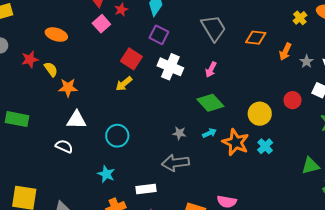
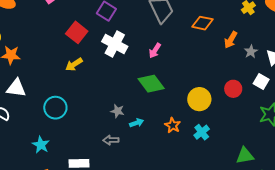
yellow arrow: (124, 84) -> (74, 64), moved
cyan arrow: (209, 133) -> (137, 123), moved
orange star: (236, 142) -> (173, 125), size x0.6
gray arrow: (175, 163) -> (111, 140), size x0.6

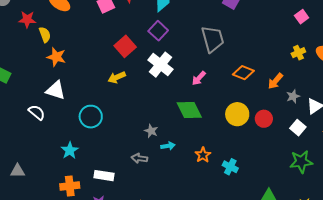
orange diamond: (203, 23) -> (243, 73), moved
red circle: (233, 89) -> (264, 119), moved
yellow circle: (199, 99) -> (237, 114), moved
cyan cross: (202, 132) -> (230, 167), turned -35

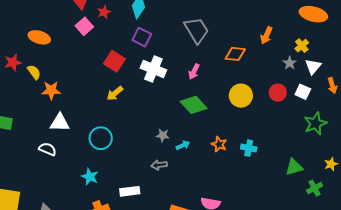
yellow cross: (298, 53) -> (302, 46), moved
orange arrow: (275, 81) -> (266, 35), moved
red circle: (264, 119) -> (278, 93), moved

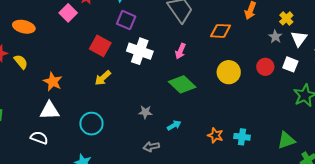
orange star: (51, 90) -> (53, 82), moved, turned 30
gray star: (163, 135) -> (145, 112), moved
orange star: (219, 144) -> (215, 135), moved
cyan cross: (249, 148) -> (242, 137), moved

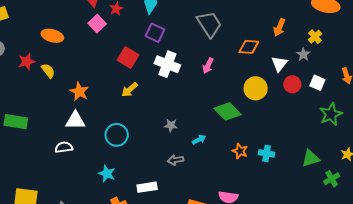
white triangle: (299, 39) -> (279, 64), moved
green diamond: (182, 84) -> (227, 111), moved
white semicircle: (39, 138) -> (64, 147), turned -30

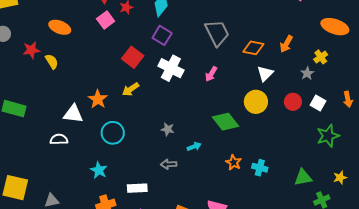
orange diamond: (249, 47) -> (253, 48), moved
white triangle: (279, 64) -> (265, 74), moved
orange star: (79, 92) -> (98, 99), moved

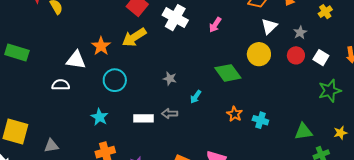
gray star: (307, 73) -> (300, 32), moved
yellow arrow: (131, 89) -> (134, 37), size x1.4
cyan arrow: (194, 147) -> (196, 97), turned 144
white rectangle: (137, 188) -> (144, 118), moved

